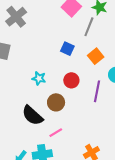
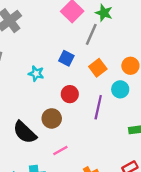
cyan star: (39, 78) -> (36, 74), moved
pink line: (56, 133) -> (60, 150), moved

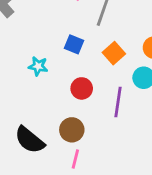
brown circle: (52, 118) -> (72, 130), moved
pink line: (60, 150) -> (75, 159), turned -42

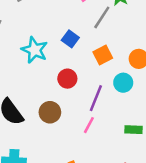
cyan star: (38, 66) -> (35, 50), size x1.5
pink line: (75, 159) -> (89, 125), moved

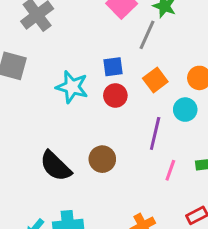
blue square: (70, 39) -> (113, 67), turned -35
red circle: (67, 79) -> (115, 95), moved
pink line: (89, 125) -> (170, 170), moved

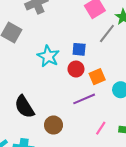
orange square: (155, 80) -> (97, 77), moved
purple line: (155, 133) -> (84, 99), moved, turned 40
brown circle: (102, 159) -> (53, 125), moved

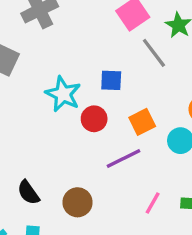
gray line: (107, 33) -> (154, 53), turned -72
red circle: (76, 69) -> (94, 119), moved
black semicircle: (24, 107) -> (28, 192), moved, size x0.7

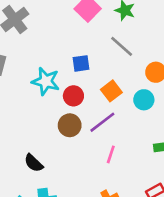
gray line: (154, 53) -> (122, 46), moved
brown circle: (78, 202) -> (70, 125), moved
pink line: (153, 203) -> (111, 154), moved

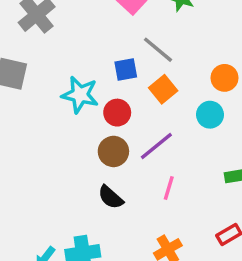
gray line: (122, 46) -> (158, 50), moved
orange square: (111, 91) -> (163, 89), moved
black semicircle: (34, 163) -> (111, 197), moved

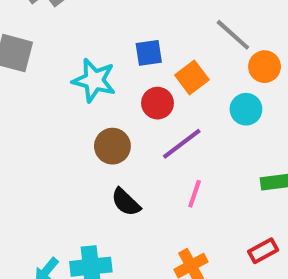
gray line: (158, 50) -> (233, 35), moved
red circle: (117, 113) -> (158, 103), moved
brown circle: (113, 151) -> (112, 146), moved

